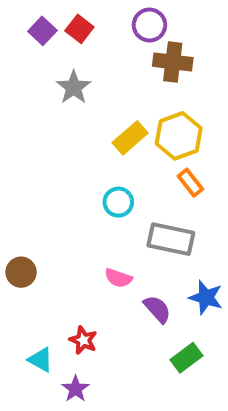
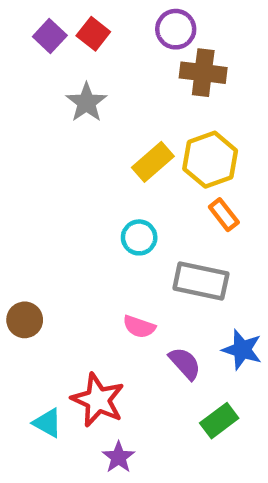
red star: (83, 340) -> (98, 400), size x1.6
purple star: (76, 389) -> (119, 457), moved

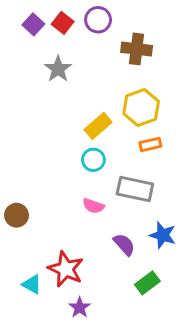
purple circle: (176, 29) -> (98, 20), moved
yellow rectangle: (153, 162) -> (98, 126), moved
orange rectangle: (224, 215) -> (150, 144), turned -65
pink semicircle: (139, 327) -> (93, 206), moved

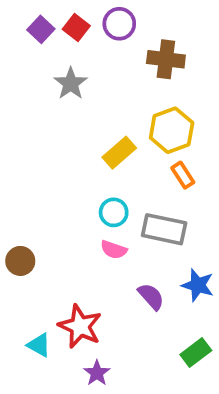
orange rectangle: (150, 144) -> (183, 175), turned 70
cyan circle: (93, 160) -> (114, 212), moved
green rectangle: (147, 283) -> (196, 352), moved

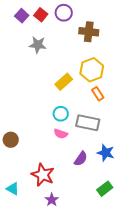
gray star: (71, 84) -> (38, 45), turned -30
purple semicircle: (151, 296) -> (81, 159), turned 77
cyan triangle: (39, 345) -> (13, 189), moved

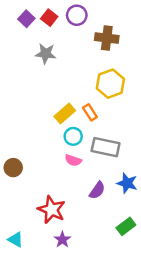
yellow rectangle: (64, 82) -> (65, 114), moved
orange rectangle: (98, 94) -> (90, 112), moved
cyan triangle: (13, 189) -> (16, 240), moved

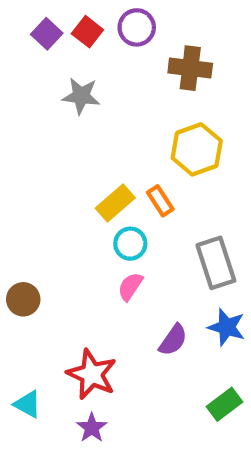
gray rectangle: (106, 147) -> (216, 263), moved, turned 60
pink semicircle: (73, 160) -> (130, 286), turned 105
cyan triangle: (16, 240) -> (28, 404), moved
purple star: (62, 240) -> (92, 428), moved

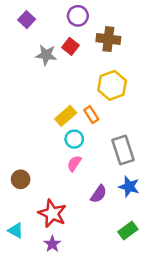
red square: (87, 32) -> (71, 46), moved
brown circle: (23, 299) -> (21, 179), moved

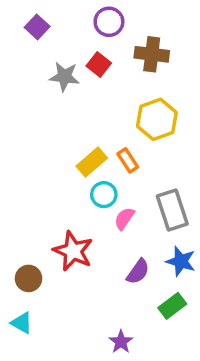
pink semicircle: (74, 163) -> (124, 219), moved
brown circle: (21, 179) -> (29, 278), moved
red star: (52, 213) -> (73, 251), moved
green rectangle: (128, 231) -> (172, 306), moved
purple star: (52, 244) -> (121, 342), moved

